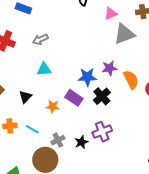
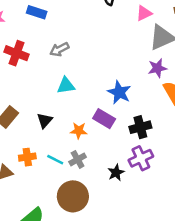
purple star: (109, 68) -> (157, 68), moved
blue star: (87, 77) -> (119, 92), turned 30
black cross: (102, 96) -> (140, 127), moved, turned 30
gray cross: (58, 140) -> (78, 159), moved

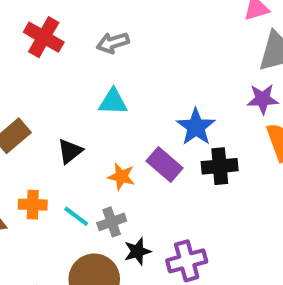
black cross: (140, 127) -> (220, 166), moved
purple cross: (141, 158) -> (187, 261), moved
black star: (116, 173) -> (137, 251), moved

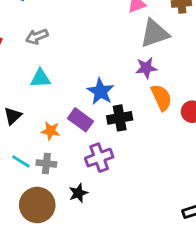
gray cross: (112, 222) -> (46, 164), turned 30
black star: (137, 251) -> (78, 193), moved
purple cross: (187, 261) -> (99, 158), moved

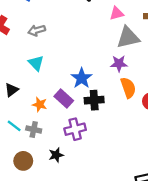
cyan triangle: (40, 78) -> (36, 63), turned 42
brown circle: (37, 205) -> (23, 161), size x0.7

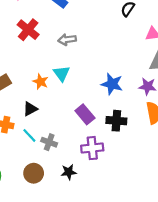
blue star: (82, 78) -> (112, 84), moved, turned -30
black triangle: (12, 90) -> (30, 109), moved
orange star: (40, 105) -> (40, 82), moved

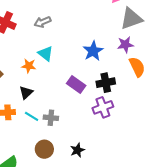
blue star: (112, 84) -> (93, 51), turned -30
purple cross: (92, 148) -> (103, 107), moved
black star: (69, 172) -> (77, 150), moved

